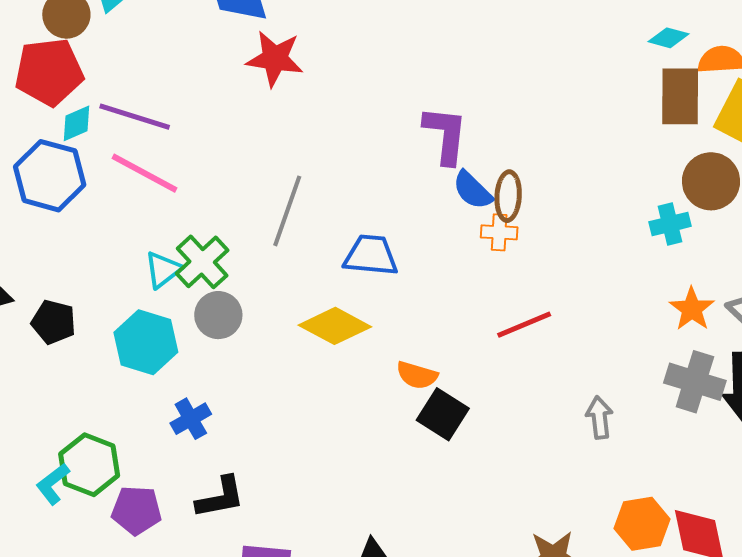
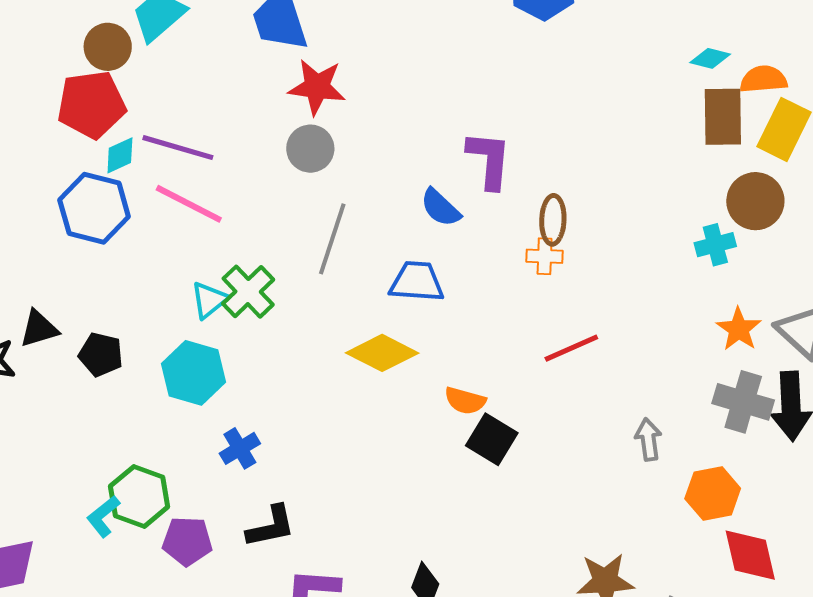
blue semicircle: (473, 190) -> (441, 208), moved
gray circle: (218, 315) -> (310, 149), moved
orange hexagon: (642, 524) -> (713, 493), moved

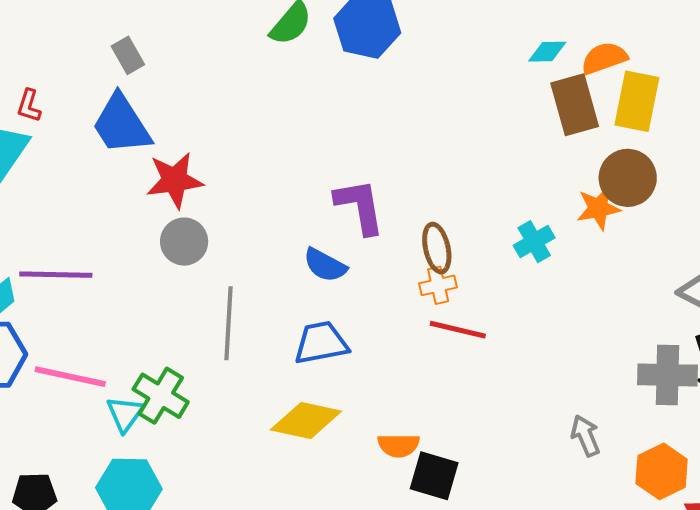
pink line: (189, 204) -> (70, 377), moved
cyan cross: (715, 245) -> (534, 242), moved
orange star: (739, 329) -> (598, 208), moved, turned -30
red line: (571, 348) -> (458, 330), moved, turned 52

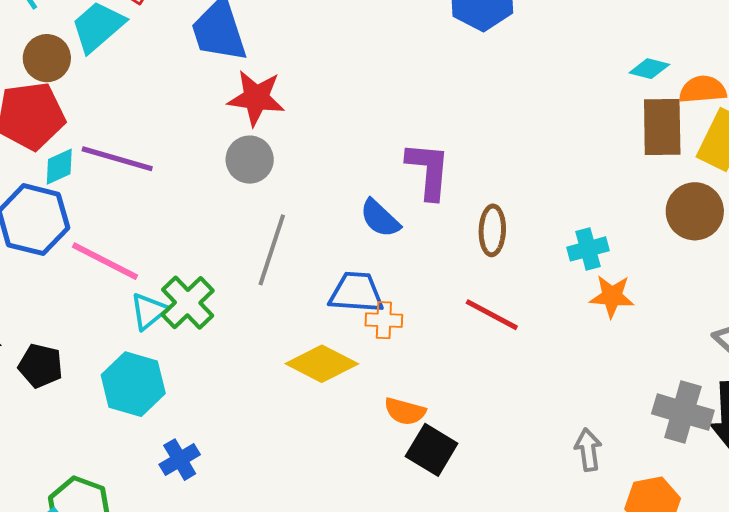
orange star: (598, 208) -> (612, 296), moved
orange cross: (438, 285) -> (384, 320), moved

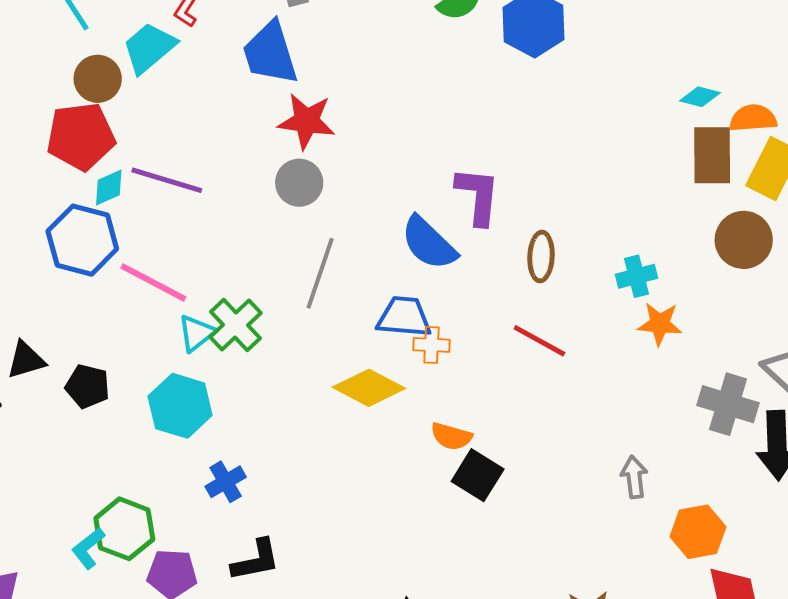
blue semicircle: (380, 218) -> (429, 243), size x1.4
gray cross: (683, 412) -> (728, 404), moved

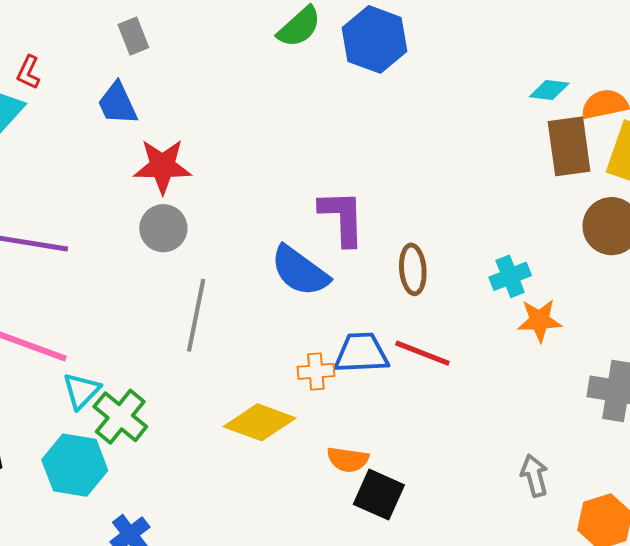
blue trapezoid: (270, 53) -> (117, 104), size x0.7
blue trapezoid: (404, 317) -> (361, 353), moved
green cross: (235, 325) -> (120, 417), moved

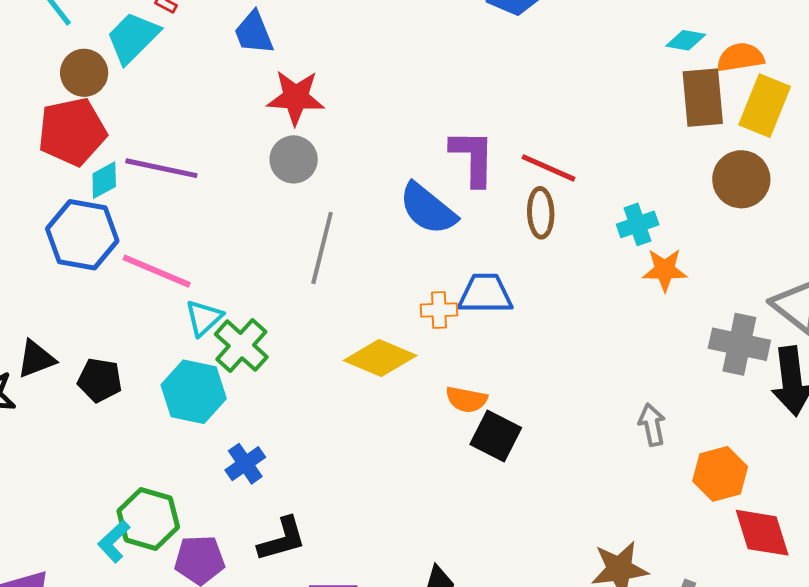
red line: (422, 353) -> (548, 168), moved

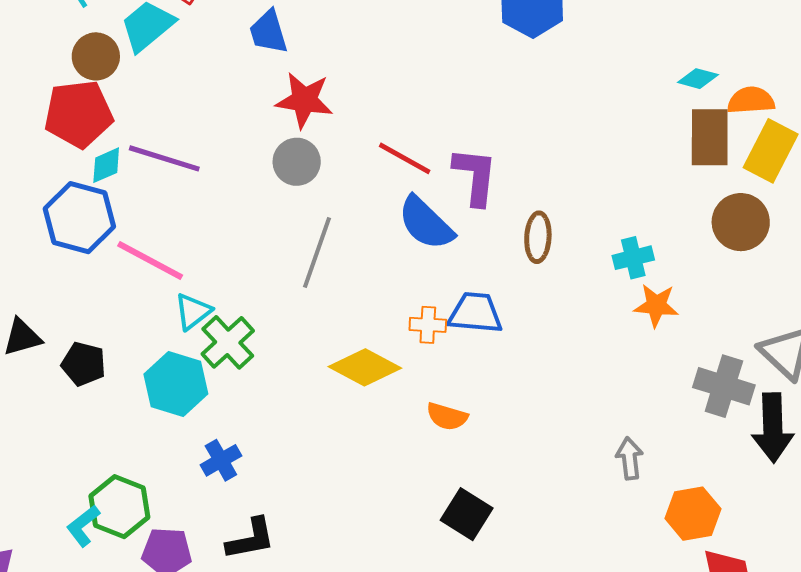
red line: (548, 168) -> (405, 158), moved
black square: (496, 436) -> (467, 514), moved

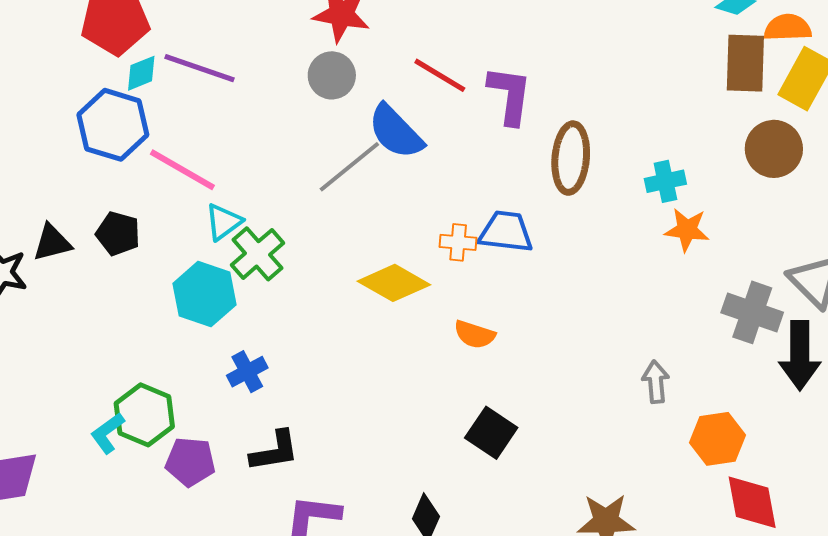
blue semicircle: (426, 223) -> (396, 132), moved
brown ellipse: (538, 237) -> (571, 158), size x1.4
gray line: (317, 252) -> (349, 167), turned 30
black pentagon: (84, 364) -> (118, 234), moved

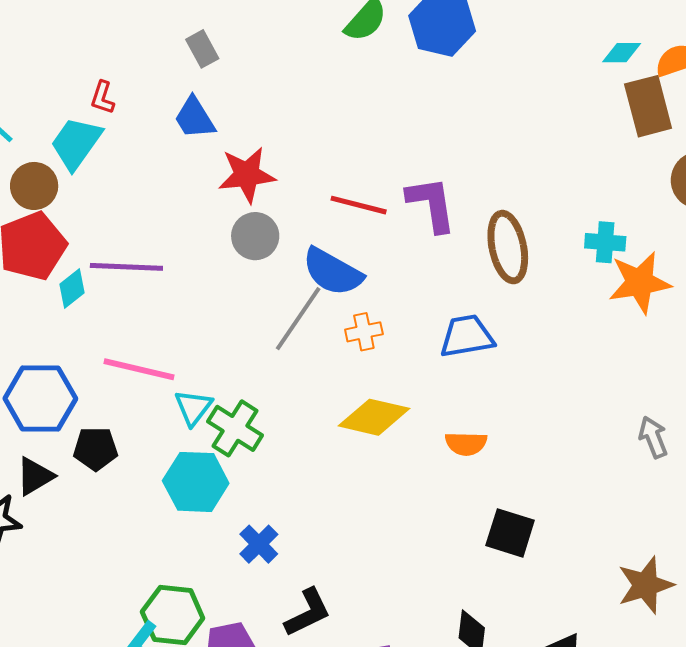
blue hexagon: (113, 125) -> (40, 398), moved
cyan cross: (665, 181) -> (605, 242), turned 33
orange star: (687, 230) -> (640, 282), size x1.4
orange cross: (458, 242) -> (364, 332), moved

